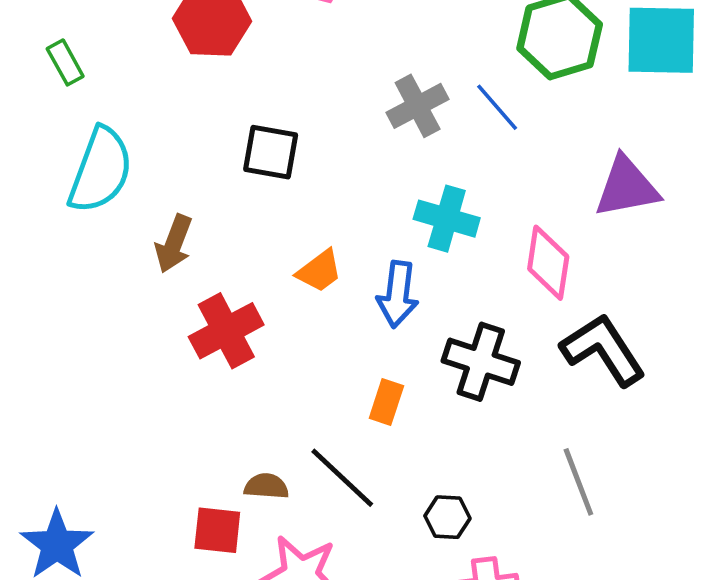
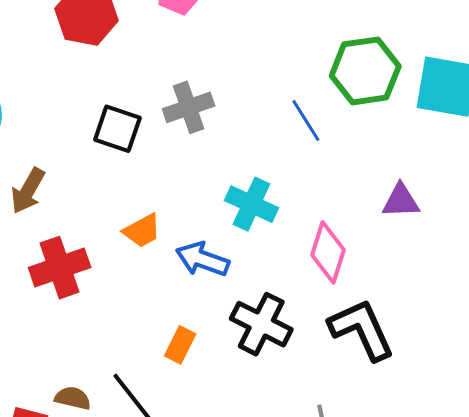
gray cross: (418, 106) -> (189, 107), moved
purple triangle: (627, 187) -> (401, 201), size x0.7
blue arrow: (398, 294) -> (202, 259), turned 94

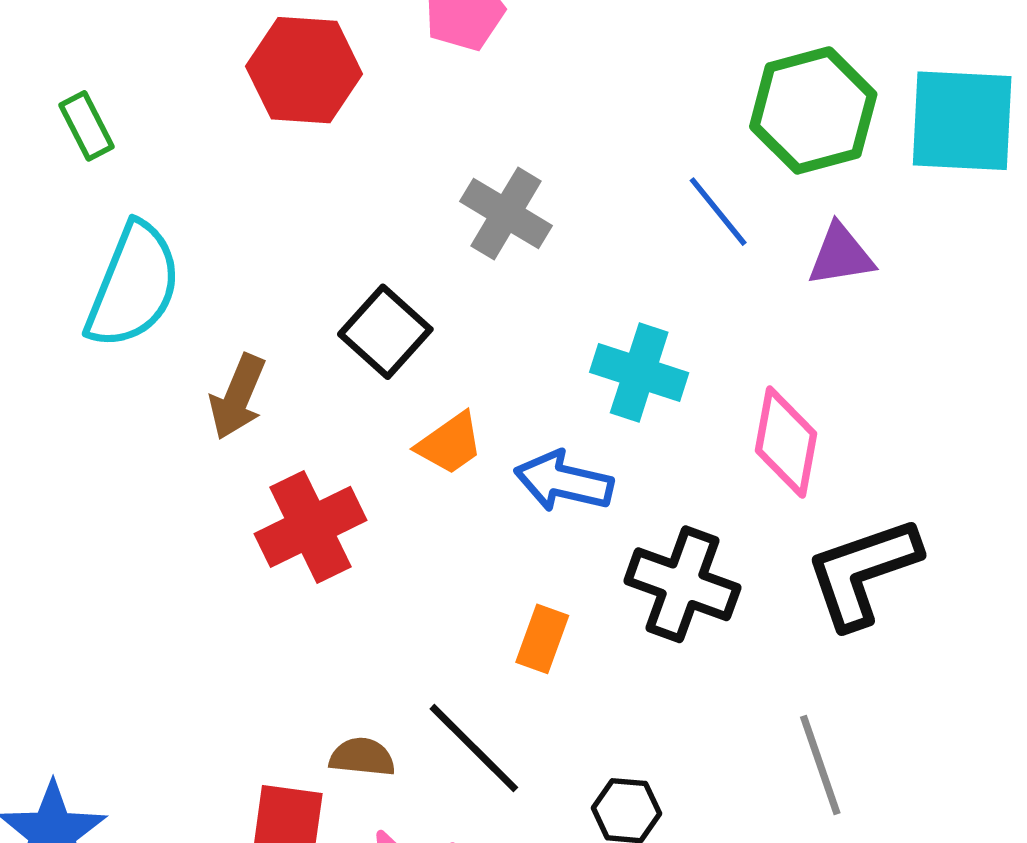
gray cross: (189, 107) -> (506, 213), turned -33
black square: (117, 129) -> (385, 332), moved, turned 30
purple triangle: (401, 201) -> (841, 255), moved
black L-shape: (362, 329) -> (863, 572), turned -78

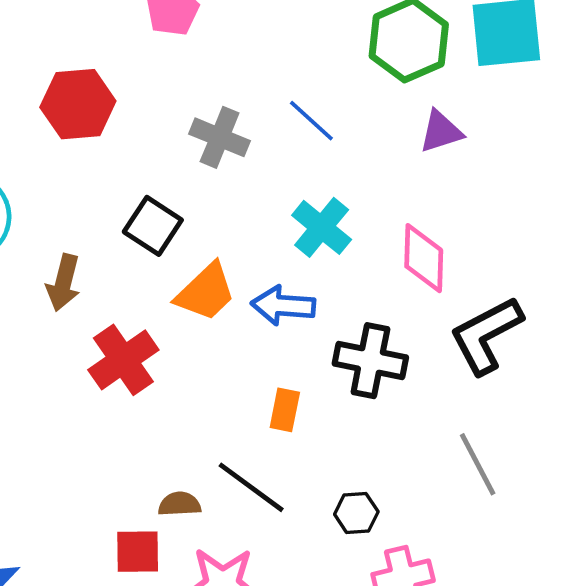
red hexagon: (304, 70) -> (78, 104), moved
blue line: (718, 212) -> (311, 121), moved
cyan cross: (639, 372) -> (322, 227), turned 30
orange trapezoid: (450, 444) -> (206, 292), size x1.4

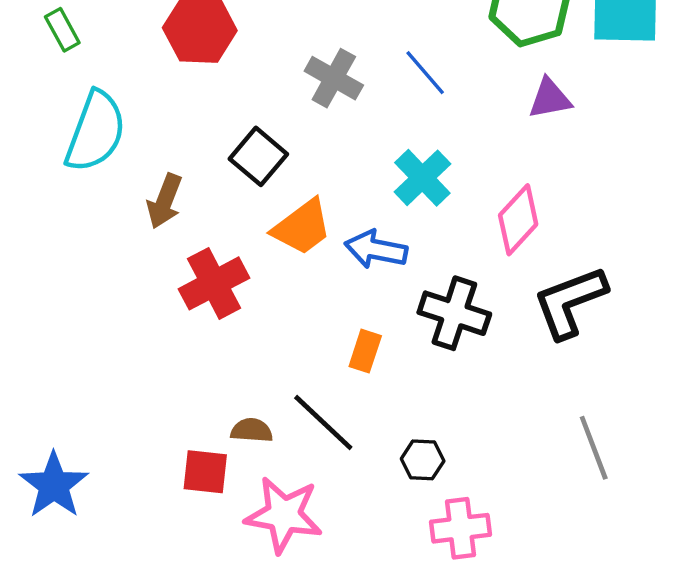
pink diamond: (424, 258) -> (518, 220), turned 34
gray line: (478, 464) -> (594, 448), moved

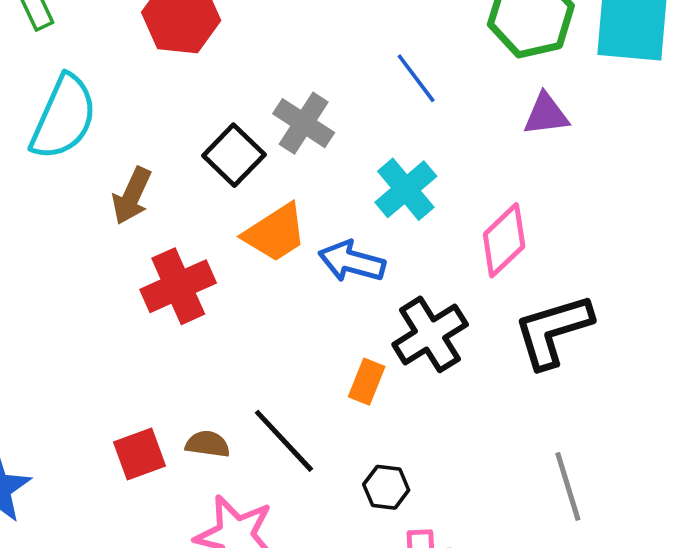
gray cross: (334, 78) -> (304, 123), moved
black cross: (454, 313) -> (430, 334), turned 36
orange rectangle: (365, 351) -> (367, 382), moved
red square: (205, 472) -> (139, 454), moved, turned -30

